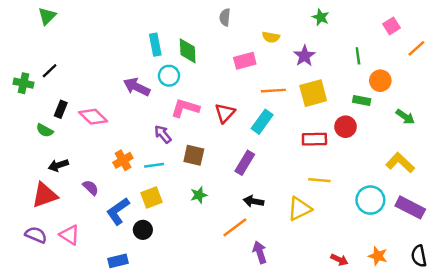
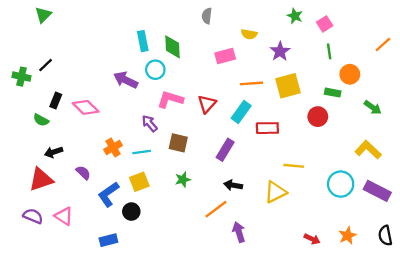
pink square: (392, 26) -> (325, 24), moved
red rectangle: (314, 139) -> (267, 128), moved
orange star: (378, 256) -> (348, 236), turned 30

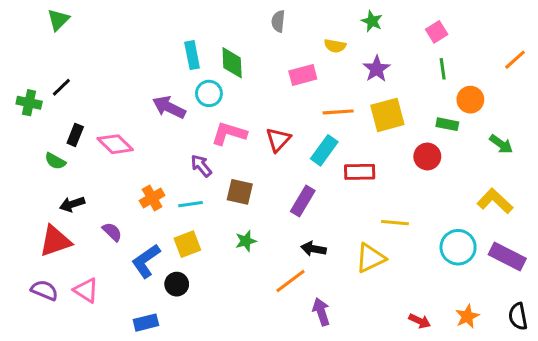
green star: (295, 16) -> (372, 21), moved

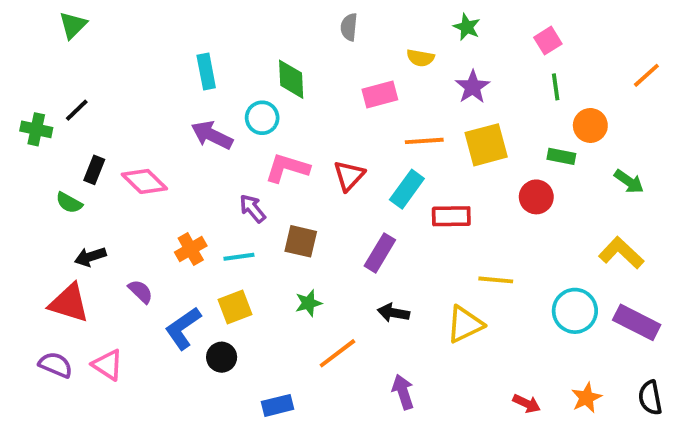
cyan rectangle: (192, 55) -> (206, 71), moved
red triangle: (55, 241) -> (69, 303), turned 36
orange line: (290, 281) -> (337, 353), moved
blue rectangle: (146, 323) -> (278, 405), moved

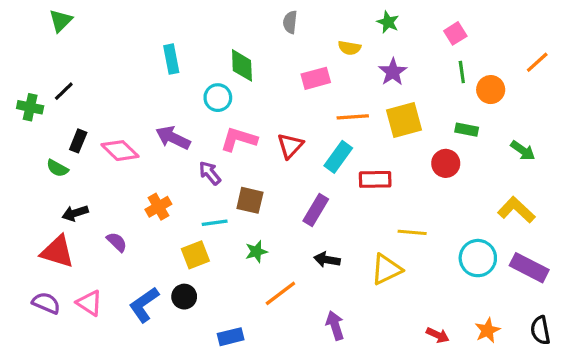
orange circle: (590, 125) -> (491, 90), moved
purple arrow: (212, 135) -> (173, 138), moved
cyan line: (239, 257) -> (215, 223), moved
blue L-shape: (183, 328) -> (144, 305), moved

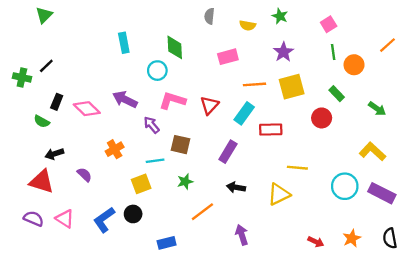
yellow semicircle: (349, 48) -> (248, 25), moved
green rectangle: (467, 130) -> (337, 94), turned 35

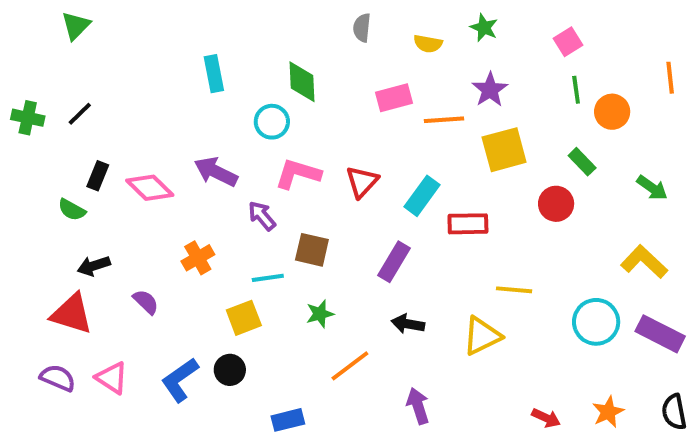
orange line: (388, 45) -> (670, 78), turned -54
green cross: (22, 77) -> (28, 118), moved
orange line: (255, 84) -> (444, 120), moved

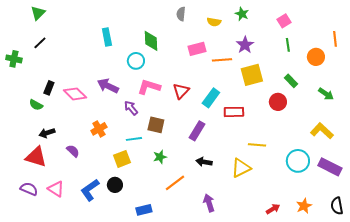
orange circle: (612, 112) -> (316, 57), moved
black line: (80, 114) -> (40, 43), moved
red arrow: (546, 418) -> (273, 209), turned -56

